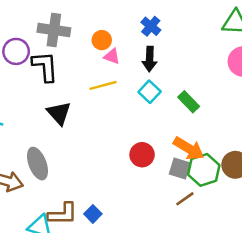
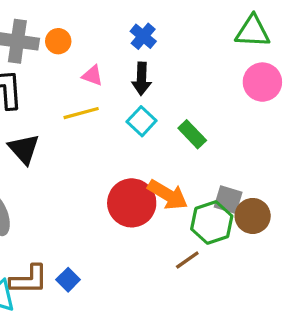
orange circle: (102, 40) -> (58, 41), moved
orange arrow: (189, 148) -> (168, 195), moved
red circle: (142, 155) -> (132, 203), size x1.5
gray square: (180, 169) -> (228, 200), moved

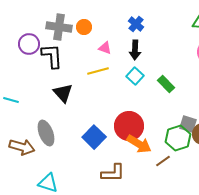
orange arrow: (168, 195) -> (139, 144), moved
brown L-shape: (29, 280) -> (113, 173), moved
blue square: (68, 280) -> (94, 137), moved, size x1.6

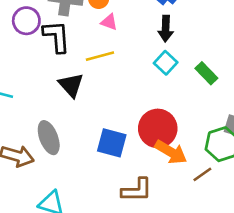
pink triangle: (105, 48) -> (109, 22), moved
yellow line: (98, 71) -> (100, 56), moved
blue square: (94, 137) -> (112, 143), turned -30

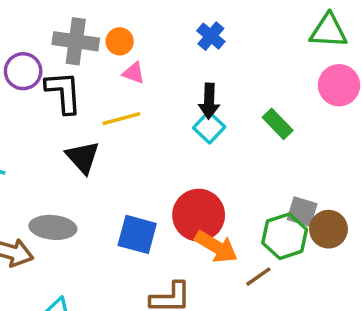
black arrow: (166, 29) -> (209, 101), moved
green rectangle: (206, 73) -> (278, 124), moved
gray ellipse: (49, 138) -> (53, 227), turned -64

